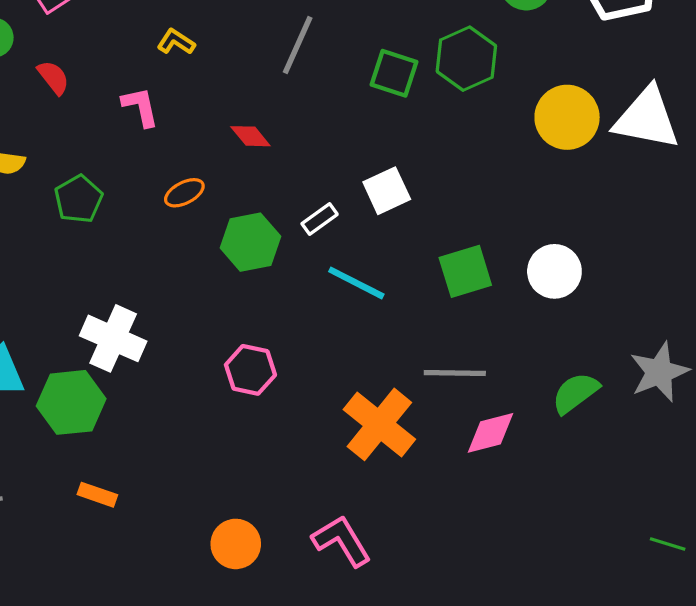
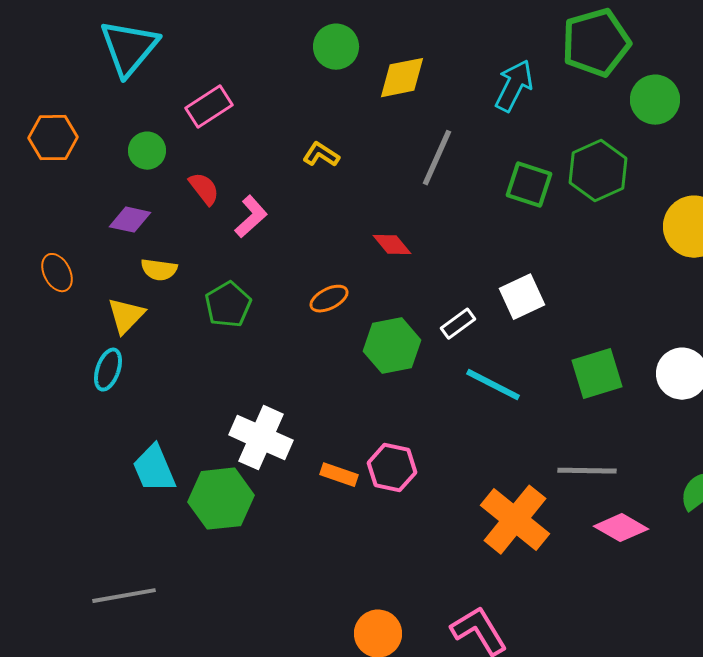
pink L-shape: (140, 107) -> (251, 217), moved, turned 60
pink diamond: (490, 433) -> (621, 528), turned 44
orange rectangle: (97, 495) -> (339, 475), moved

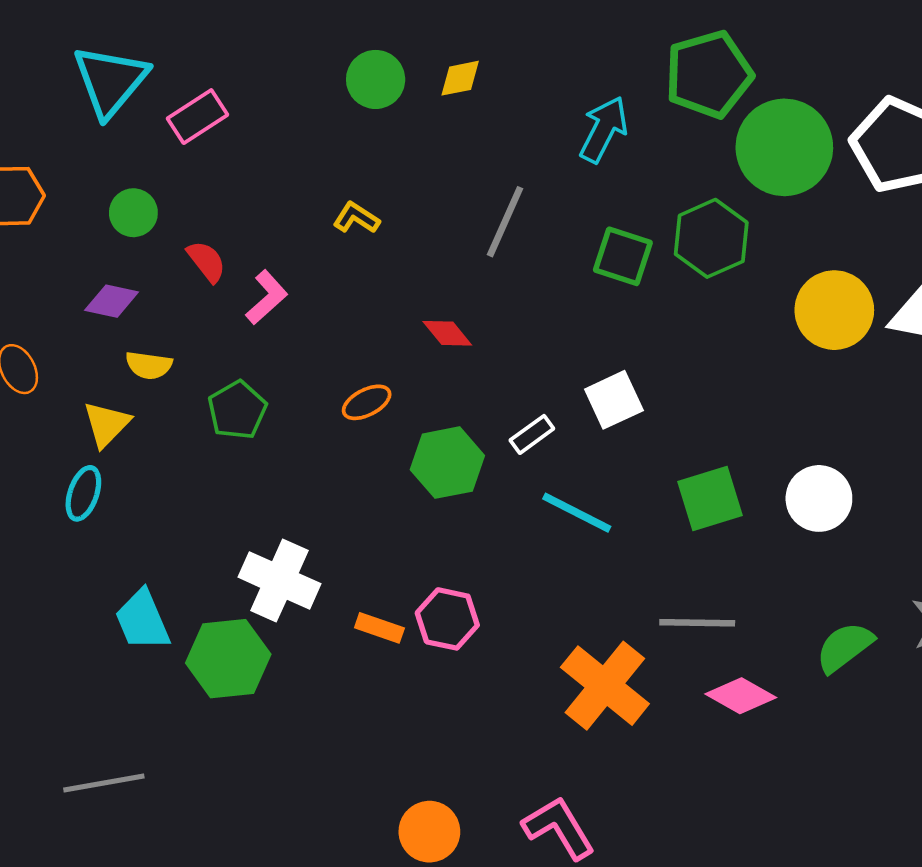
yellow diamond: (402, 78) -> (460, 78), moved, size x0.7
green circle: (655, 100) -> (784, 147), size x1.5
pink rectangle: (209, 107) -> (197, 117), moved

